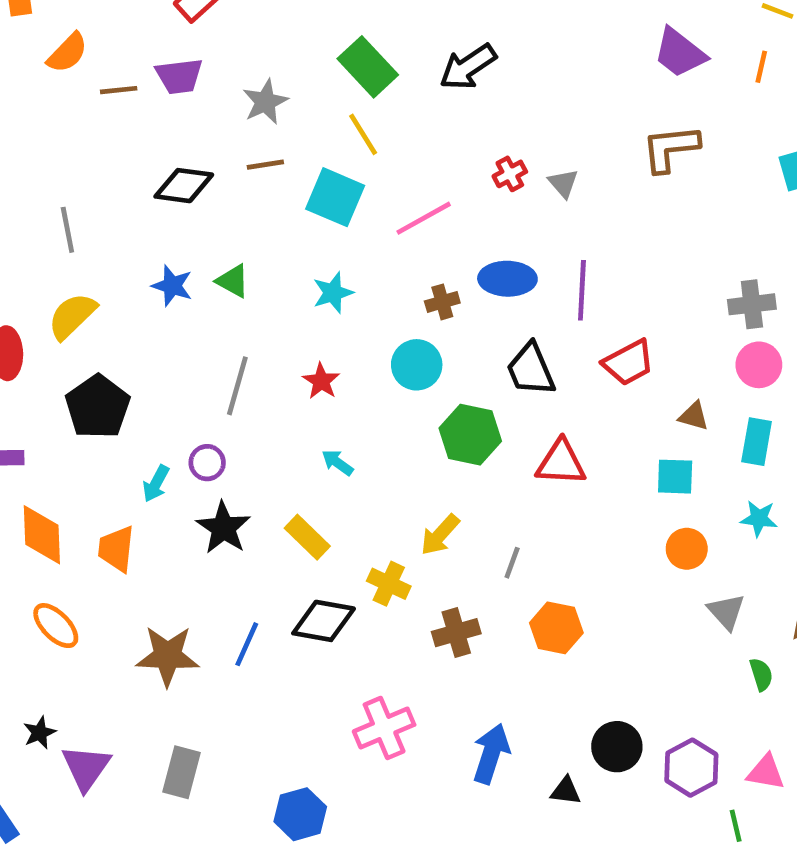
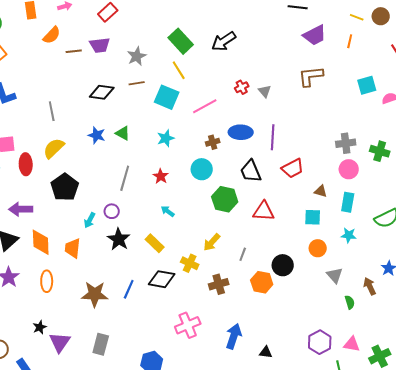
purple trapezoid: (680, 53) -> (315, 35), turned -65
orange ellipse: (56, 626) -> (47, 281), turned 45
black circle: (617, 747) -> (283, 265), moved

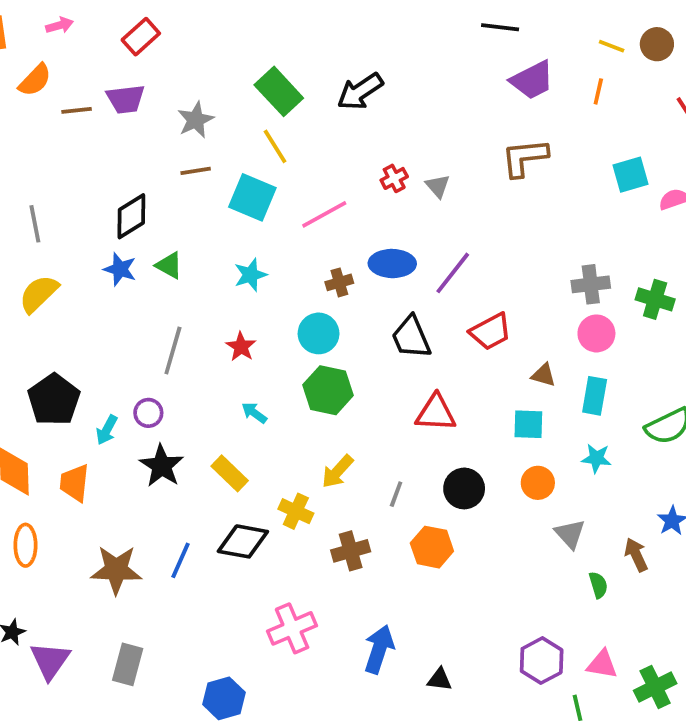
black diamond: (102, 92) -> (131, 216), moved, turned -40
purple line: (273, 137) -> (453, 273), turned 35
black pentagon: (65, 187) -> (54, 400), moved
green hexagon: (225, 199) -> (328, 390), moved
black circle: (283, 265) -> (464, 488), moved

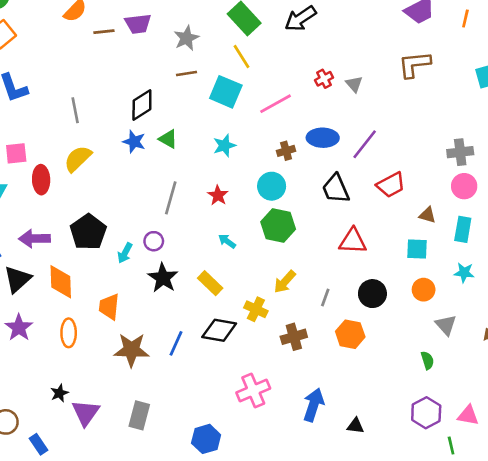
orange trapezoid: (75, 483) -> (109, 307), moved
green semicircle: (598, 585) -> (427, 360), moved

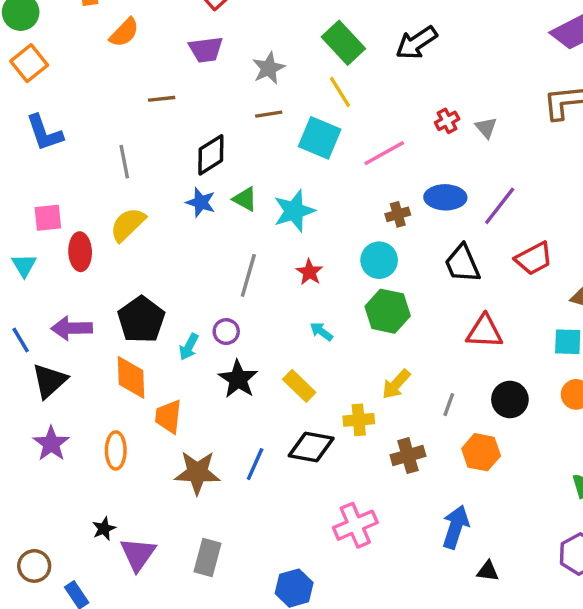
brown line: (104, 32) -> (162, 99), moved
cyan star: (224, 146) -> (294, 211), moved, size x1.4
orange diamond: (61, 282) -> (131, 377), moved
yellow cross: (256, 309) -> (359, 420), turned -30
blue arrow: (314, 405) -> (456, 527), moved

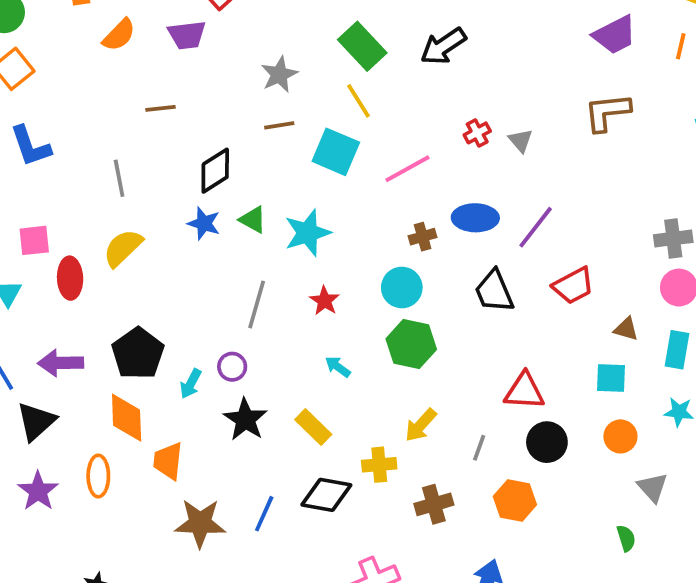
purple trapezoid: (206, 50) -> (187, 35), moved
red triangle: (484, 332) -> (524, 391), moved
orange ellipse: (116, 450) -> (98, 476), moved

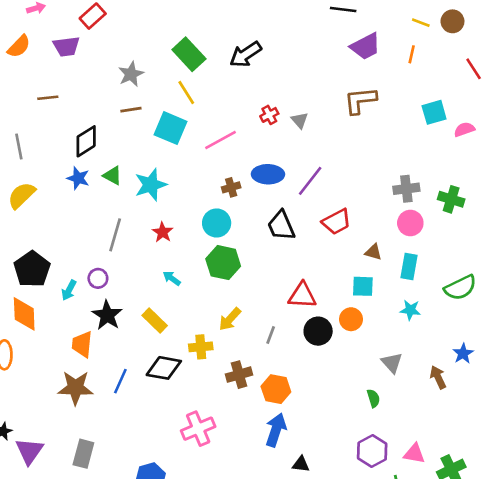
orange circle: (620, 436) -> (351, 319), moved
orange trapezoid: (168, 461) -> (82, 344), moved
orange hexagon: (515, 501) -> (276, 389), moved

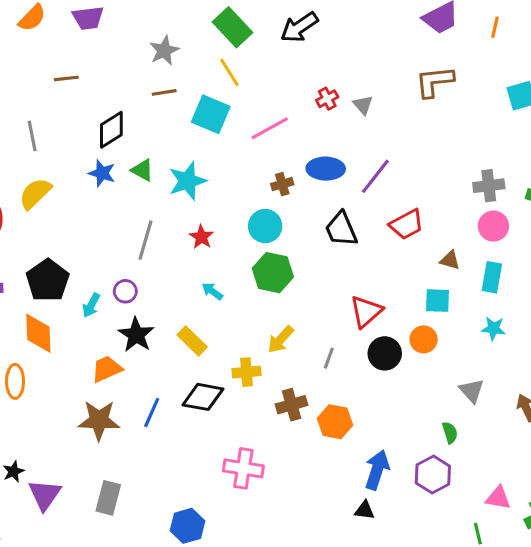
red triangle: (302, 295) -> (366, 311), turned -44
orange trapezoid: (82, 344) -> (107, 369), turned 60
pink cross: (198, 429) -> (243, 468), turned 32
blue arrow: (276, 430) -> (377, 470), moved
purple hexagon: (372, 451) -> (433, 475), moved

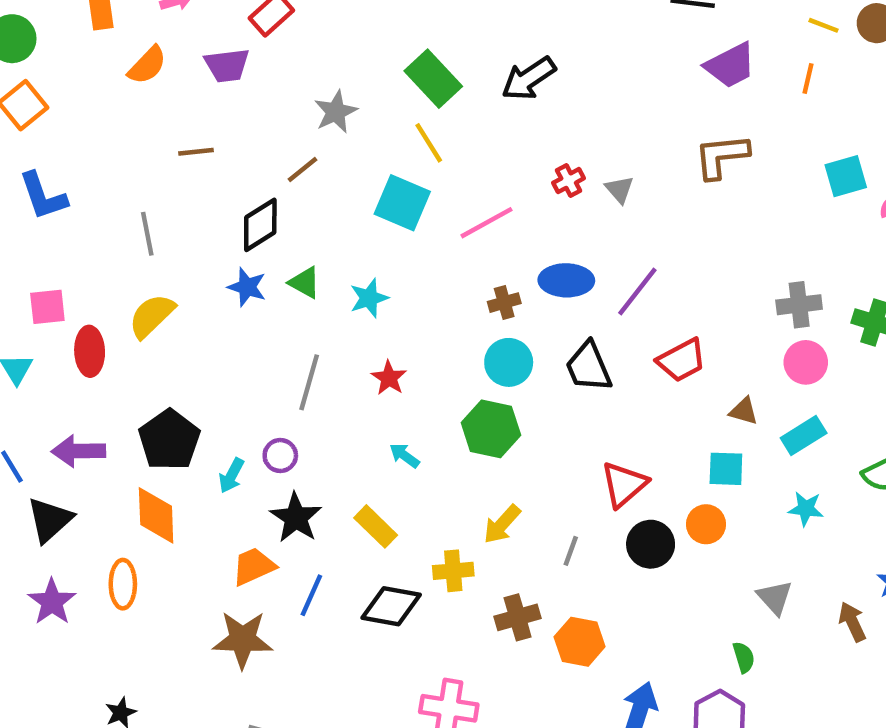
brown line: (164, 92) -> (302, 169), moved, turned -30
cyan star: (187, 181) -> (369, 298), size x0.7
cyan circle: (265, 226) -> (509, 362), moved
cyan rectangle: (492, 277) -> (804, 436), turned 48
blue line: (152, 412) -> (311, 595), moved

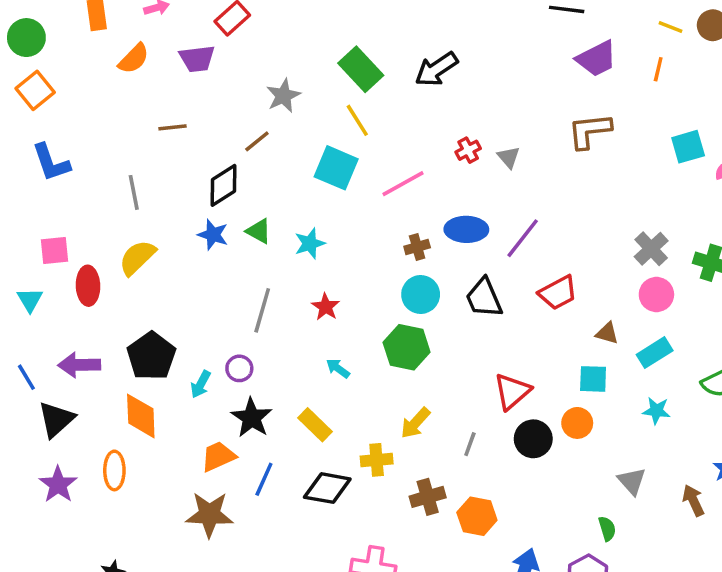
gray cross: (799, 305) -> (651, 249), turned -36

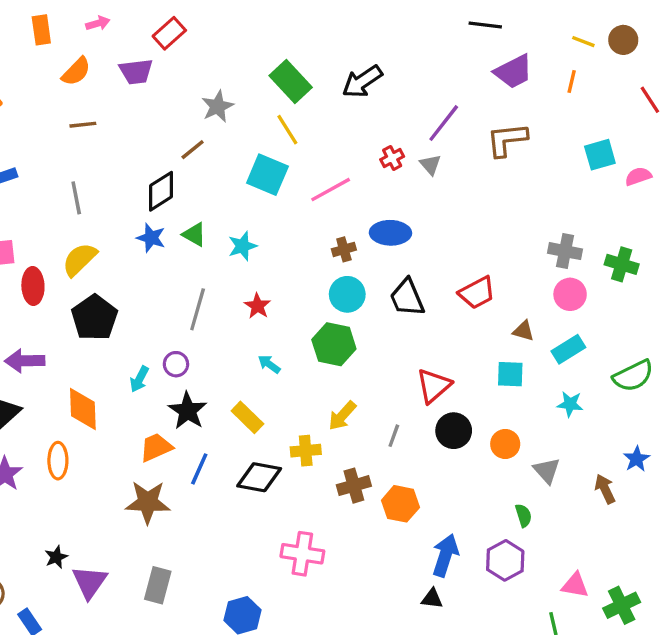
brown line: (172, 127) -> (83, 125), moved
purple line: (523, 238) -> (444, 123), moved
gray cross: (651, 249) -> (565, 251), turned -36
black pentagon: (151, 356) -> (94, 318), moved
orange circle: (577, 423) -> (505, 444), moved

